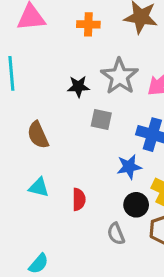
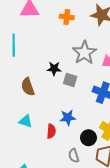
black star: (78, 87) -> (54, 69), moved
blue star: (129, 167) -> (68, 118), moved

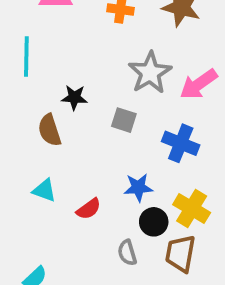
black star: (54, 69) -> (74, 97), moved
blue star: (68, 118) -> (138, 187), moved
red semicircle: (51, 131) -> (89, 209), turned 48

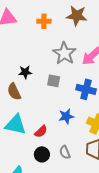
cyan triangle: (44, 190) -> (16, 125), size x1.6
black circle: (154, 222) -> (42, 154), moved

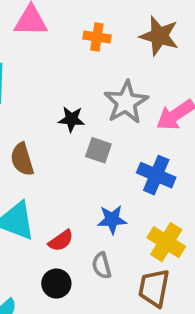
black star: (25, 72) -> (71, 119), moved
gray semicircle: (65, 152) -> (102, 266), moved

